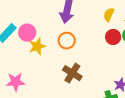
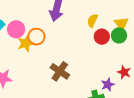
yellow semicircle: (109, 15) -> (92, 21), moved
orange circle: (67, 41) -> (36, 37), moved

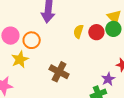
yellow semicircle: (92, 21) -> (78, 31), moved
yellow star: (26, 43) -> (20, 59), moved

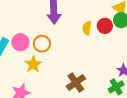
brown cross: (59, 72) -> (76, 83), moved, turned 36

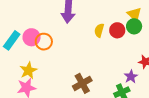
orange circle: (42, 44) -> (44, 42), moved
yellow star: (33, 64) -> (28, 70), moved

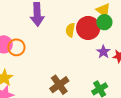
red circle: (117, 30) -> (88, 28), size x1.5
purple star: (131, 77) -> (103, 52), moved

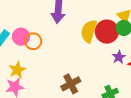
yellow semicircle: (70, 30) -> (89, 31), size x1.6

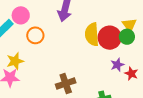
yellow semicircle: (89, 31) -> (92, 34), turned -30
pink circle: (21, 37) -> (21, 15), moved

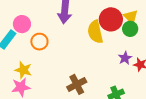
red circle: (110, 38) -> (111, 19), moved
yellow star: (15, 61) -> (23, 70), turned -30

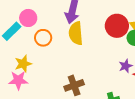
yellow semicircle: (95, 32) -> (76, 33), moved
yellow star: (23, 70) -> (23, 64), turned 30

